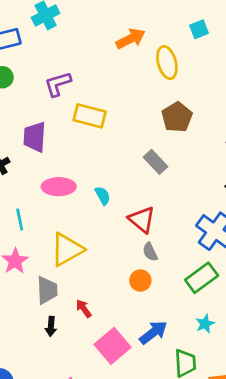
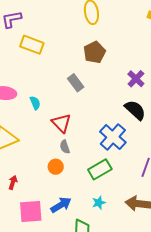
red arrow: (84, 309) -> (13, 182), turned 48
pink square: (112, 346) -> (31, 211), turned 30

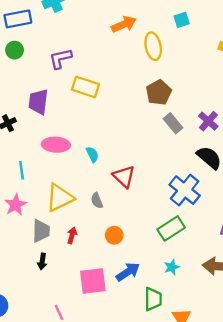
gray rectangle: (76, 83) -> (173, 123), moved
gray semicircle: (65, 147) -> (97, 201), moved
orange circle: (56, 167) -> (114, 235), moved
red arrow: (13, 182) -> (72, 235), moved

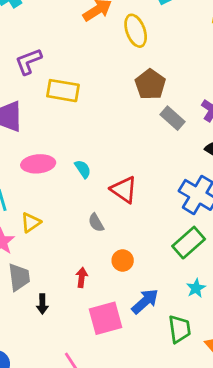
yellow triangle: (60, 198) -> (31, 223), moved, size x0.6
gray trapezoid: (41, 231) -> (19, 277), moved
red arrow: (72, 235) -> (82, 277), moved

